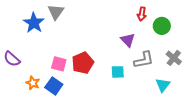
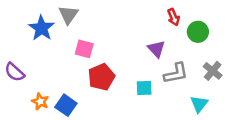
red arrow: (142, 14) -> (173, 17), turned -32
pink square: (59, 64) -> (84, 49), moved

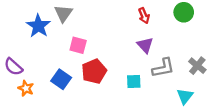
red arrow: (173, 17) -> (144, 16), moved
green circle: (198, 32) -> (184, 12), moved
orange star: (40, 101) -> (26, 88), moved
blue square: (66, 105) -> (61, 79), moved

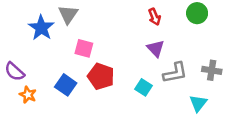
gray cross: (197, 66) -> (212, 70), turned -30
red pentagon: (94, 71) -> (101, 76), turned -30
cyan square: (134, 82) -> (144, 87), turned 35

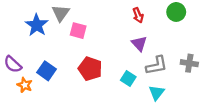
pink square: (84, 48) -> (78, 31), moved
blue square: (66, 85) -> (47, 71), moved
cyan triangle: (198, 103) -> (157, 93), moved

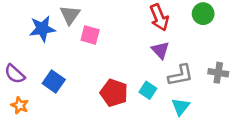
red arrow: (138, 15) -> (159, 17), size x1.5
blue star: (37, 25) -> (42, 29), turned 30
red pentagon: (90, 69) -> (114, 93), moved
orange star: (25, 85) -> (20, 105), moved

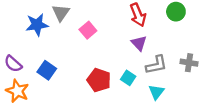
pink square: (90, 35) -> (88, 30), moved, turned 35
orange star: (20, 105) -> (17, 91), size x1.5

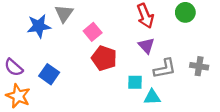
cyan square: (128, 78) -> (135, 82), turned -32
red pentagon: (99, 80) -> (104, 58), moved
cyan triangle: (156, 92) -> (152, 97), moved, turned 49

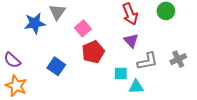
red pentagon: (104, 58) -> (93, 52), turned 30
gray cross: (199, 66) -> (178, 59), turned -35
blue square: (49, 74) -> (56, 66), moved

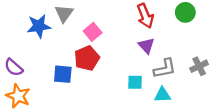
red pentagon: (93, 52) -> (87, 58), moved
blue square: (56, 66) -> (63, 74), turned -30
cyan triangle: (136, 87) -> (162, 95), moved

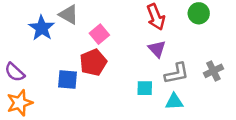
gray triangle: (64, 14) -> (69, 15), turned -36
blue star: (39, 26) -> (42, 28), turned -30
orange star: (18, 96) -> (20, 103), turned 30

